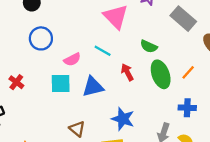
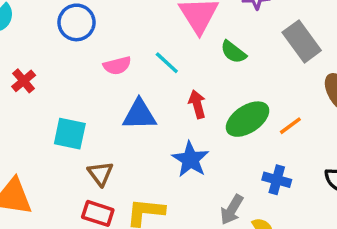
green semicircle: (149, 46) -> (233, 52), moved
green ellipse: (161, 74) -> (248, 119), turned 64
cyan square: (61, 84) -> (70, 134), moved
blue star: (123, 119) -> (190, 159), moved

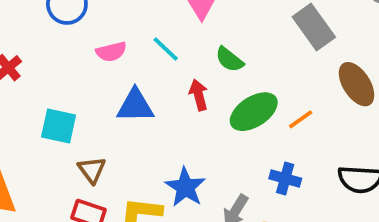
green semicircle: (233, 52) -> (229, 59), moved
blue star: (190, 159) -> (185, 187), moved

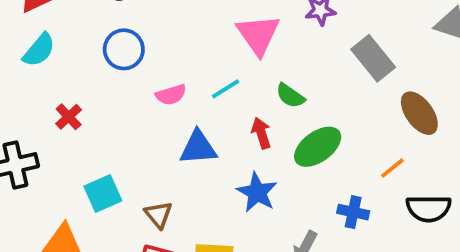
cyan line: (166, 49) -> (226, 89), turned -72
orange line: (301, 119) -> (392, 168), moved
cyan square: (59, 126) -> (103, 193), moved, turned -33
blue star: (185, 187) -> (257, 192), moved

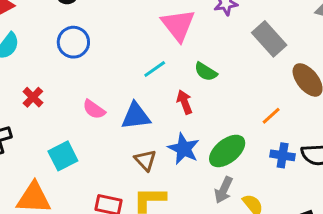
pink semicircle: (171, 95) -> (94, 109), moved, turned 55
green ellipse: (318, 147) -> (227, 151), moved
orange line: (392, 168) -> (271, 116), moved
blue cross: (353, 212) -> (283, 155), moved
brown triangle: (158, 215) -> (145, 160), moved

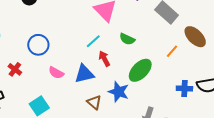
blue circle: (73, 42) -> (38, 45), moved
red arrow: (185, 102) -> (104, 59), moved
orange line: (271, 116) -> (172, 51), moved
green ellipse: (227, 151) -> (140, 70), moved

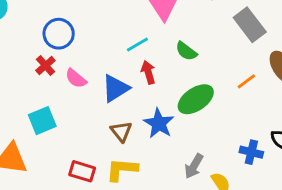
red cross: (15, 69) -> (45, 65), moved
blue triangle: (84, 74) -> (115, 88), turned -30
blue cross: (184, 88) -> (251, 152), moved

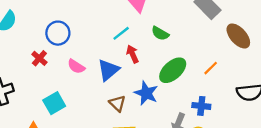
red cross: (45, 65) -> (39, 58), moved
orange line: (246, 81) -> (211, 68), moved
blue cross: (251, 152) -> (201, 106), moved

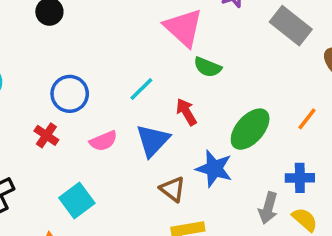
cyan line: (121, 33) -> (141, 89), moved
green semicircle: (160, 33) -> (208, 67), moved
pink semicircle: (76, 66) -> (103, 141), turned -48

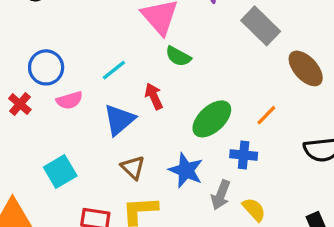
pink semicircle: (103, 141) -> (69, 100), moved
blue star: (214, 169) -> (186, 170), moved
blue cross: (300, 178) -> (244, 155), moved
cyan square: (77, 200) -> (60, 171), moved

